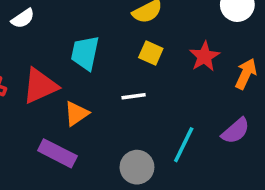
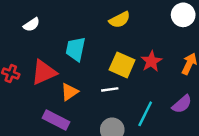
yellow square: (151, 53) -> (122, 65), moved, size x1.5
red star: (204, 56) -> (151, 61), moved
white line: (134, 96) -> (110, 89), moved

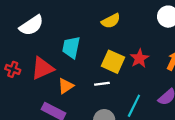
white semicircle: (32, 25) -> (31, 25), size x1.6

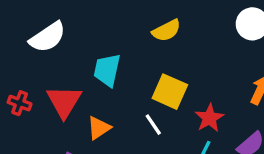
red star: (139, 58) -> (209, 118), moved
red triangle: (42, 68) -> (64, 101), turned -35
white line: (102, 84) -> (153, 125), turned 64

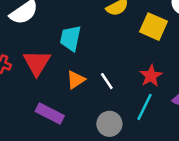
yellow square: (170, 92) -> (154, 27), moved
orange triangle: (99, 128) -> (76, 80), moved

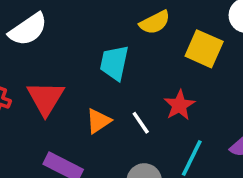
cyan trapezoid: (71, 38) -> (114, 63), moved
red star: (151, 76) -> (179, 105), moved

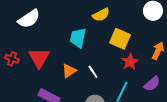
yellow square: (204, 49) -> (120, 39), moved
red star: (179, 105) -> (130, 62), moved

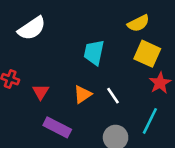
yellow semicircle: (101, 15) -> (138, 23), moved
red triangle: (39, 58) -> (41, 92), moved, size x0.6

